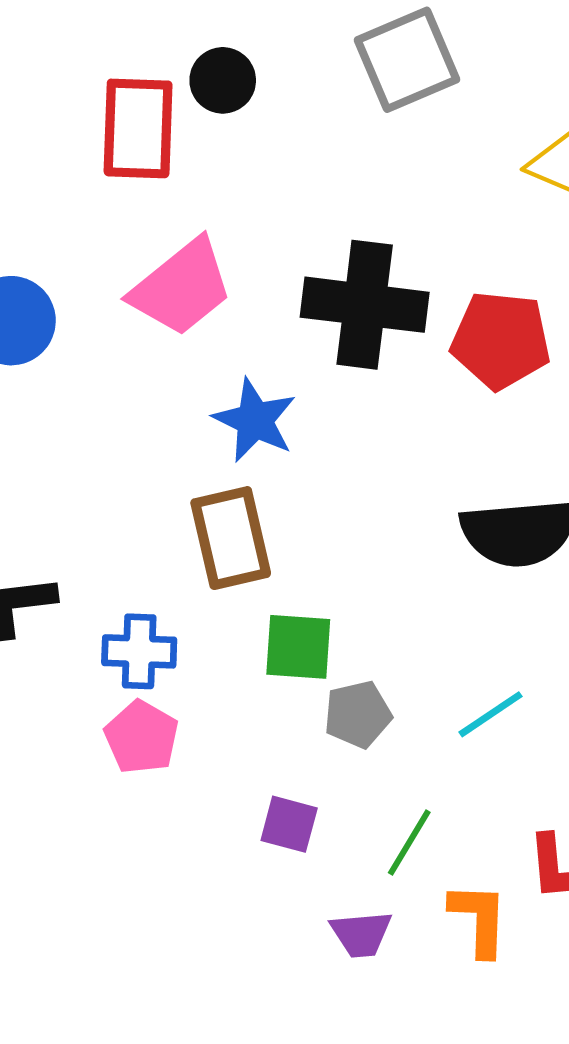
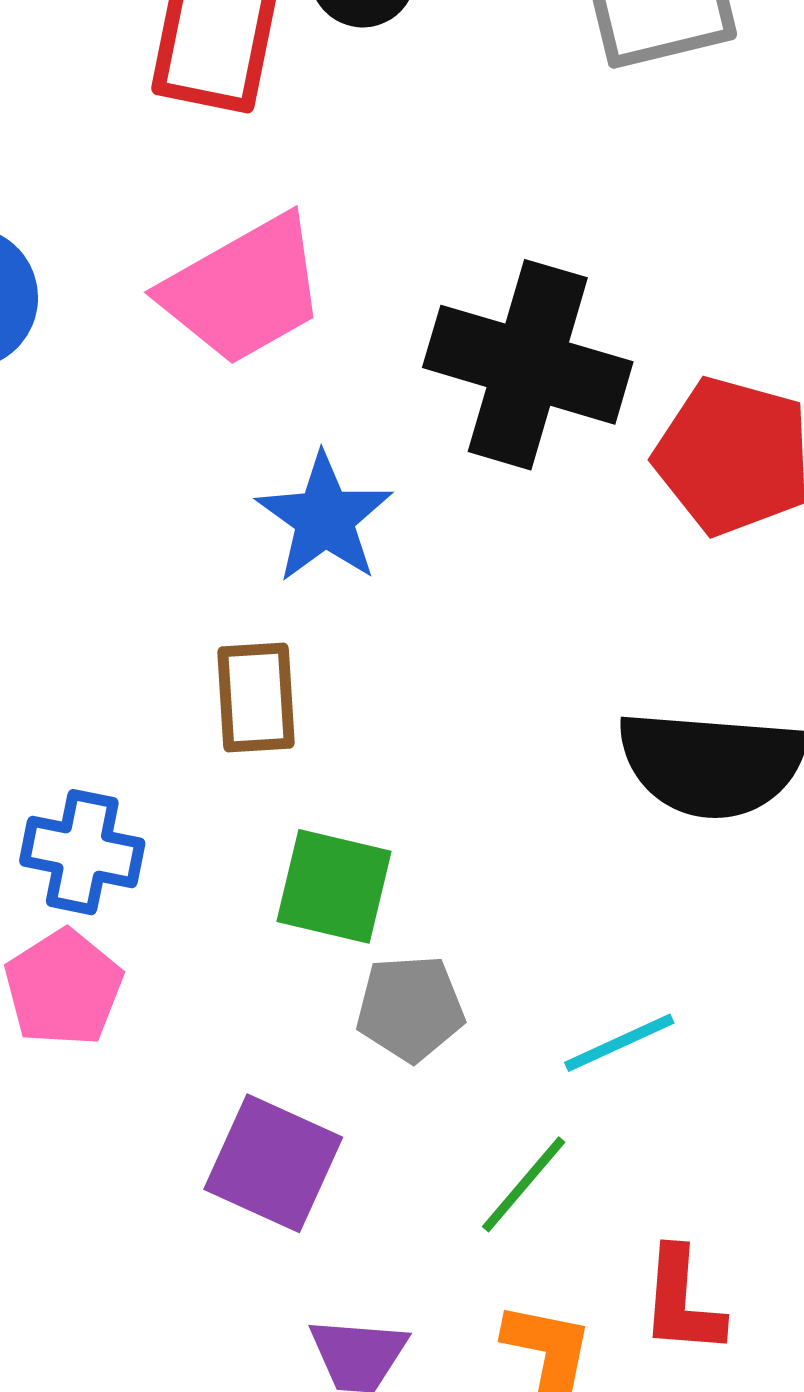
brown rectangle: (231, 538) -> (256, 697), size x0.7
purple square: (289, 824) -> (273, 1163), size x1.4
green line: (409, 842) -> (524, 1184), moved

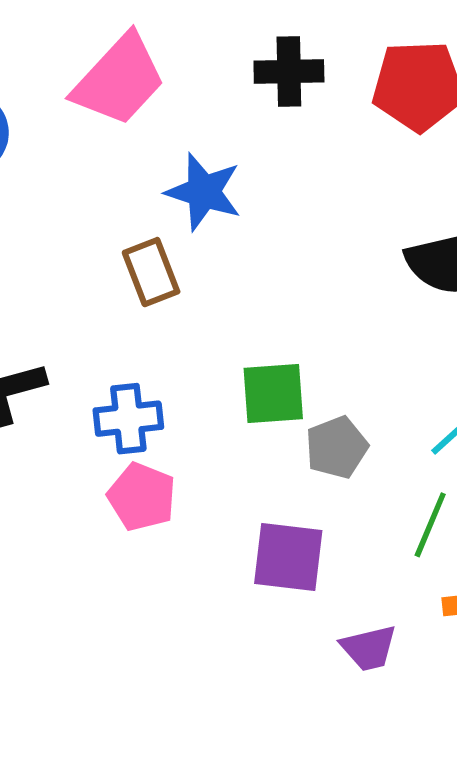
black cross: (528, 365) -> (289, 72), size x0.6
brown rectangle: (256, 697) -> (151, 272), moved

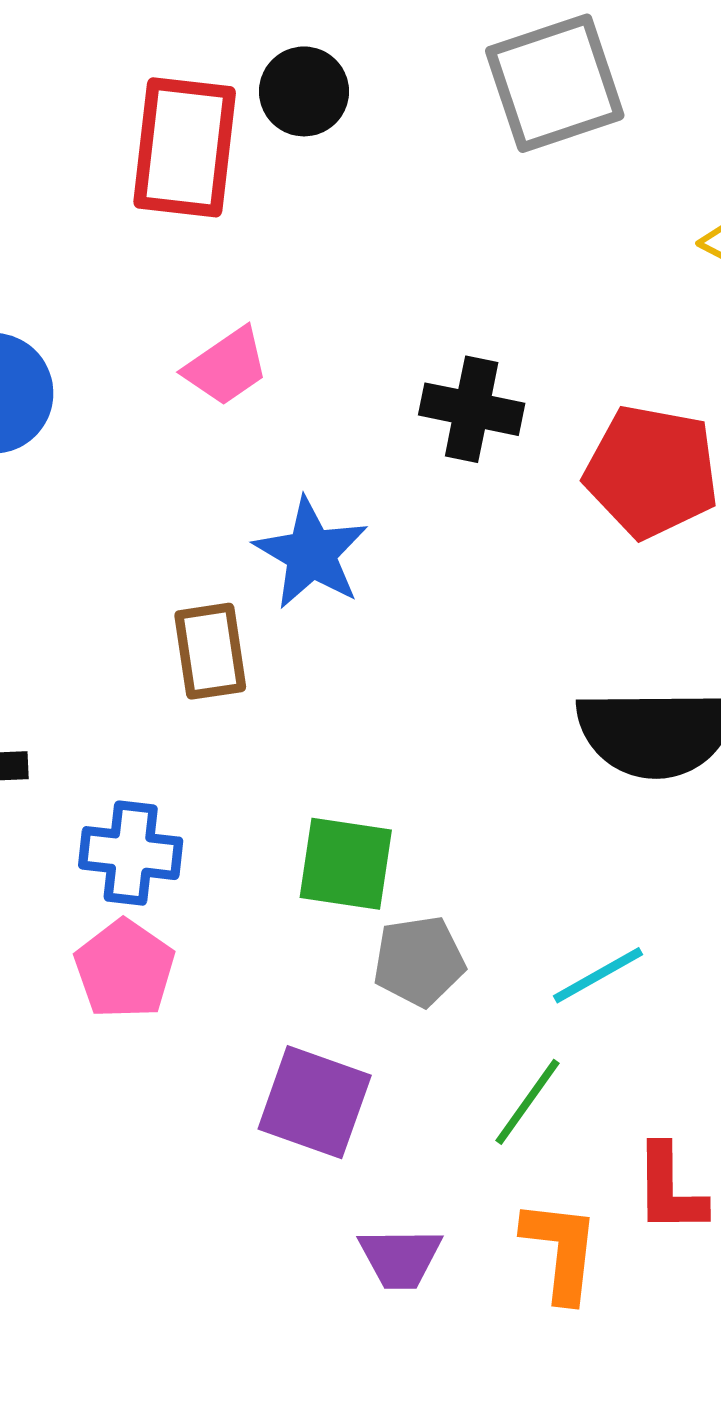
pink trapezoid: (119, 80) -> (226, 367), size x0.6

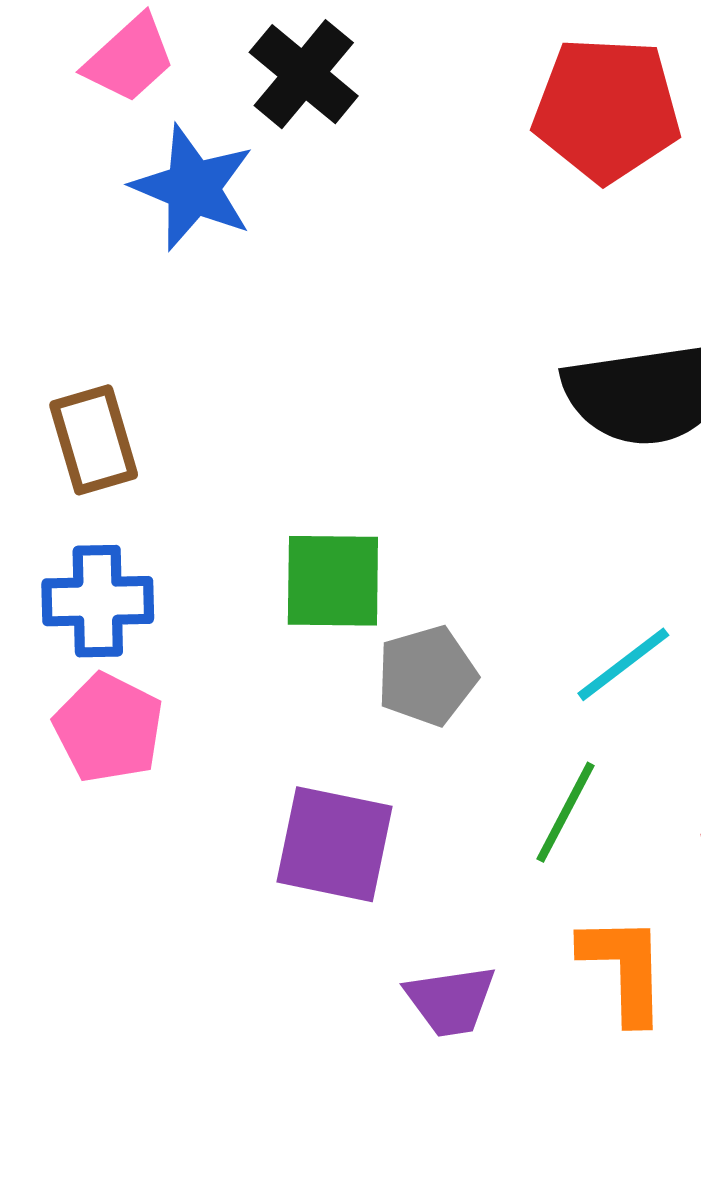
black cross: (472, 409) -> (304, 74), moved, turned 36
blue star: (311, 553) -> (193, 188), moved
brown rectangle: (210, 651) -> (94, 440), moved

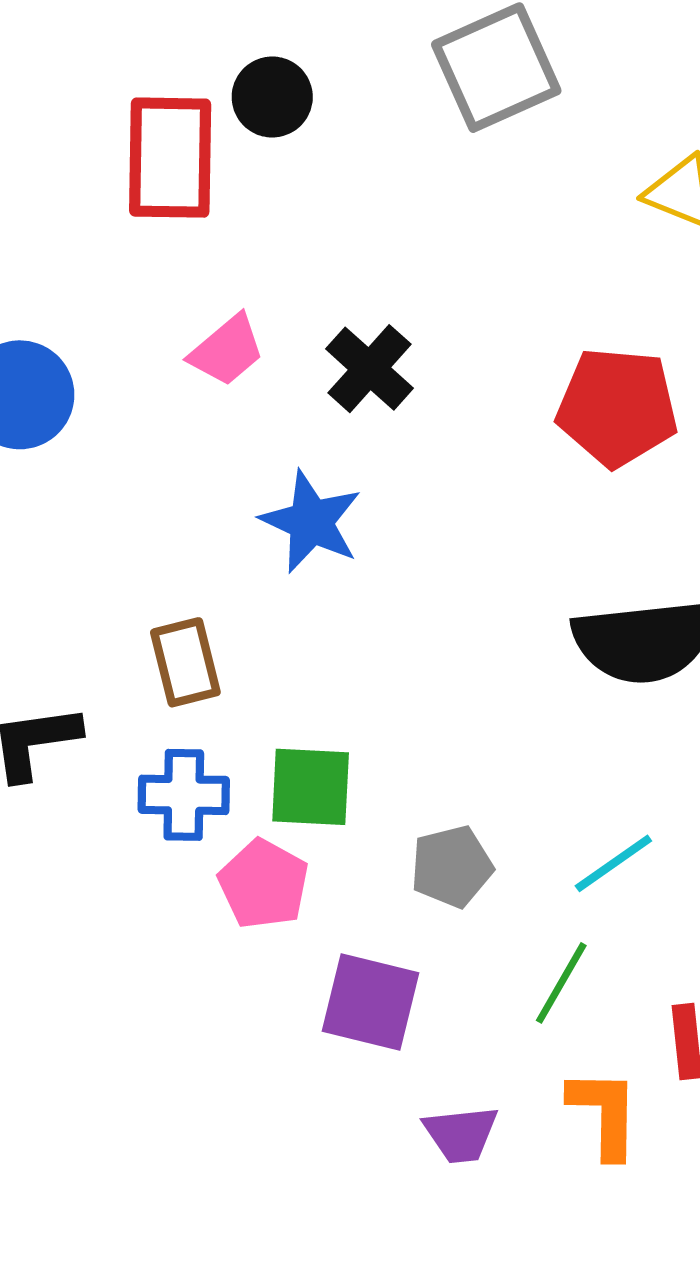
blue star: (193, 188) -> (311, 522), moved
green square: (333, 581) -> (311, 787), moved
pink pentagon: (109, 728) -> (264, 884), moved

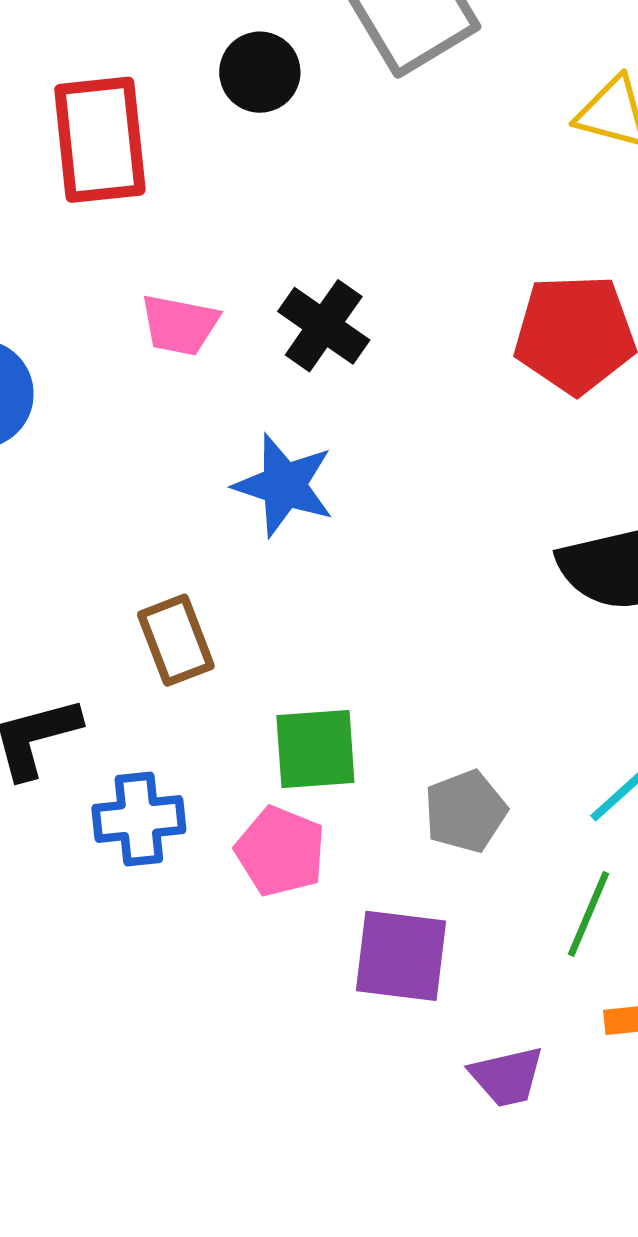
black circle: (272, 97) -> (260, 72), moved
pink trapezoid: (227, 350) -> (180, 325), turned 58
blue cross: (184, 795) -> (139, 819), moved

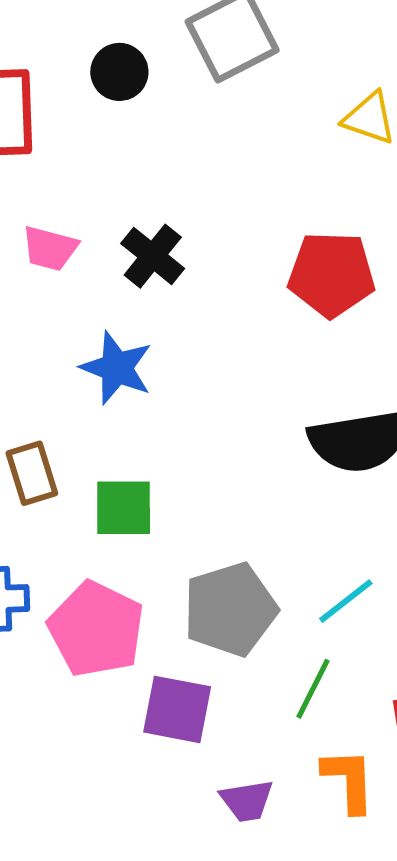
green square: (315, 749) -> (124, 508), moved
gray pentagon: (465, 811) -> (230, 609), size x1.6
pink pentagon: (280, 851) -> (96, 629), size x1.5

